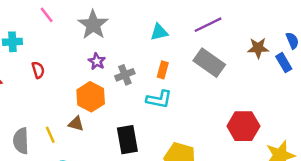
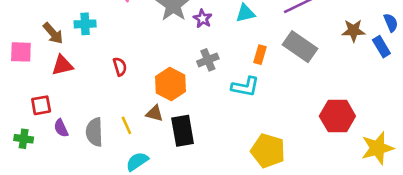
purple star: (97, 61) -> (203, 19), moved
red semicircle: (38, 70) -> (120, 67), moved
orange rectangle: (163, 70) -> (260, 55), moved
black rectangle: (127, 140) -> (183, 131), moved

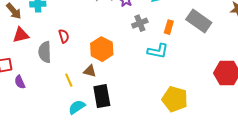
gray cross: (208, 60) -> (140, 23), moved
black rectangle: (183, 131) -> (102, 96), moved
gray semicircle: (94, 132) -> (45, 52), moved

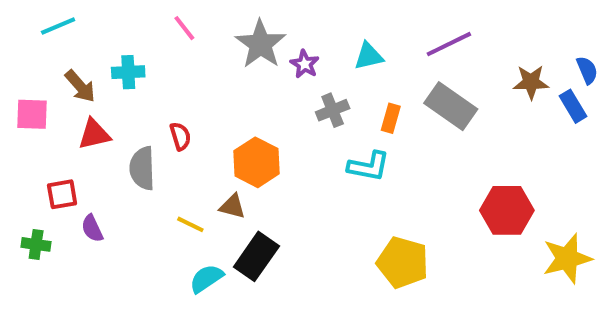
yellow line: (69, 80) -> (190, 224), turned -40
black rectangle: (102, 96) -> (256, 256), turned 45

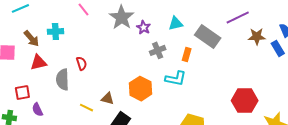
purple line: (449, 44) -> (238, 17), moved
gray rectangle: (451, 106) -> (208, 36), moved
orange hexagon: (256, 162) -> (141, 89), moved

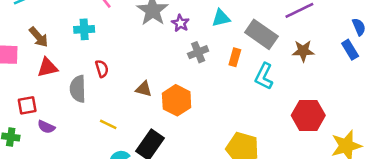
cyan cross: (55, 31) -> (84, 29), moved
brown star: (257, 36) -> (303, 51), moved
cyan L-shape: (176, 79) -> (264, 76), moved, turned 105
brown triangle: (108, 99) -> (144, 89), moved
purple semicircle: (37, 110) -> (46, 127), turned -40

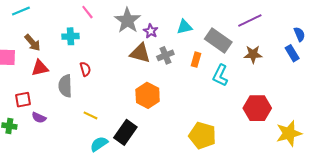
brown triangle: (144, 89) -> (140, 53), moved, size x1.5

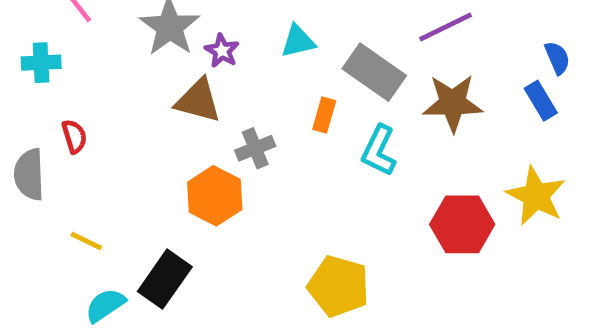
brown star: (253, 54) -> (453, 103), size x1.4
gray cross: (165, 55) -> (255, 148), moved
yellow star: (289, 133) -> (536, 196), moved, turned -30

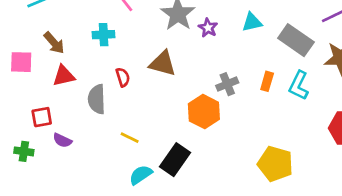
brown triangle: (198, 101) -> (163, 63), moved
orange rectangle: (324, 115) -> (267, 81), moved

